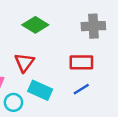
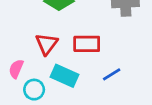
red rectangle: (81, 62) -> (87, 44), moved

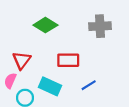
red triangle: (47, 44) -> (22, 60), moved

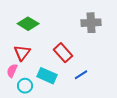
green diamond: (45, 25) -> (28, 24), moved
red rectangle: (68, 60) -> (63, 53), turned 48

